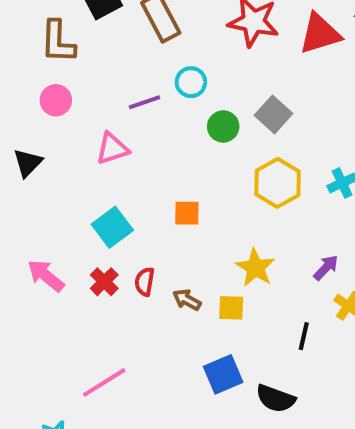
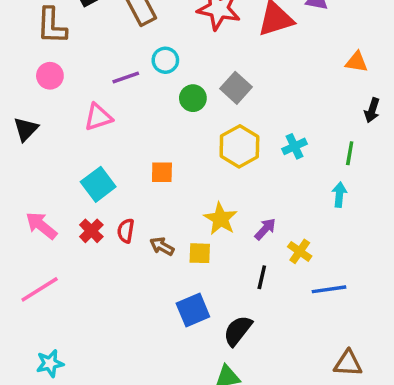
purple arrow: (326, 268) -> (265, 229), moved
pink line: (104, 382) -> (40, 289), moved
black semicircle: (276, 399) -> (238, 331), turned 108

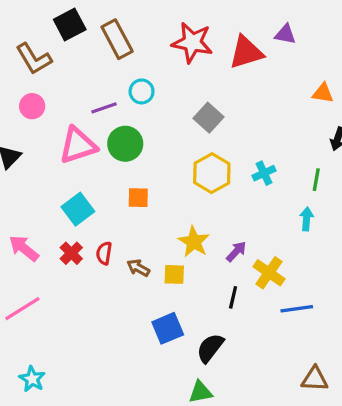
brown L-shape: (52, 26) -> (34, 59), turned -33
green circle: (193, 98) -> (125, 144), moved, size x1.4
pink triangle: (98, 117) -> (78, 145), size x1.4
yellow cross: (300, 251) -> (269, 273), size x1.4
cyan star: (50, 363) -> (32, 379), turned -30

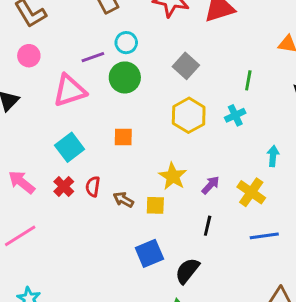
green circle: (125, 144) -> (125, 77), moved
green line: (316, 180) -> (248, 80), moved
yellow cross: (269, 273) -> (251, 192), moved

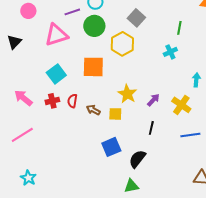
yellow hexagon: (189, 115) -> (122, 44), moved
orange square: (123, 137) -> (93, 67), size x1.6
red cross: (64, 186) -> (52, 101), turned 32

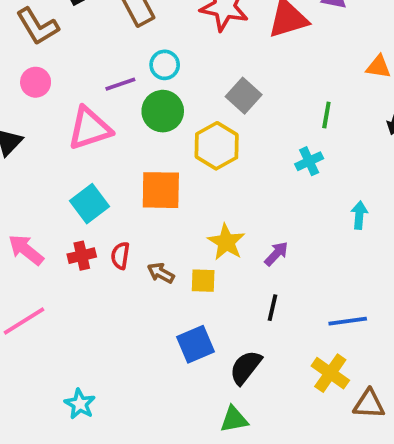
yellow cross: (181, 105) -> (330, 373), moved
cyan star: (28, 178) -> (80, 404), moved

